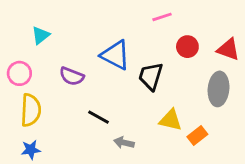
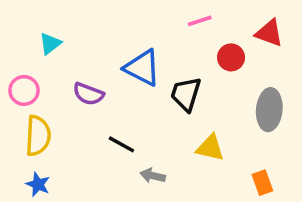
red triangle: (228, 49) -> (269, 33), moved
orange rectangle: (197, 136) -> (262, 183), moved, turned -72
blue star: (31, 150) -> (38, 184), turned 30

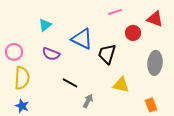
cyan triangle: (50, 43) -> (45, 25), moved
gray arrow: (153, 176) -> (88, 101), turned 104

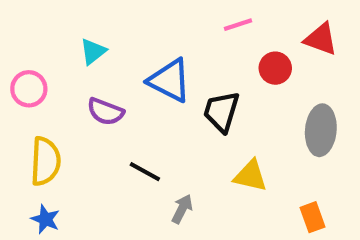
pink circle: (14, 52) -> (29, 89), moved

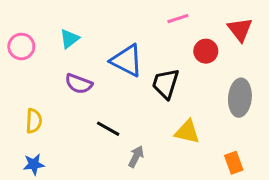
red triangle: (321, 39) -> (240, 29), turned 32
pink circle: (29, 89) -> (21, 46), moved
yellow semicircle: (45, 161) -> (34, 121), size x0.7
blue star: (45, 219) -> (34, 164), turned -30

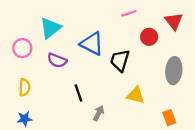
cyan triangle: (69, 39) -> (50, 28), size x1.5
pink circle: (21, 46) -> (22, 48), moved
black line: (108, 129) -> (78, 93), turned 42

